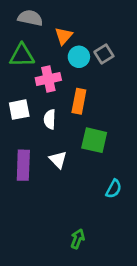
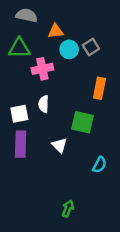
orange triangle: (64, 36) -> (56, 31), turned 42
orange rectangle: (79, 101) -> (99, 88), moved
white square: (19, 110) -> (19, 114), moved
white triangle: (58, 160) -> (59, 145), moved

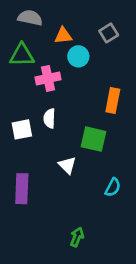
gray square: (91, 47) -> (109, 33), moved
purple rectangle: (21, 144) -> (22, 189), moved

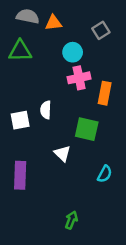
orange triangle: (63, 36) -> (53, 23), moved
pink cross: (48, 78) -> (79, 78), moved

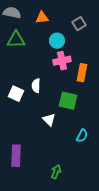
gray semicircle: (28, 16) -> (12, 13), moved
white square: (20, 120) -> (16, 94), turned 35
purple rectangle: (20, 175) -> (16, 156), moved

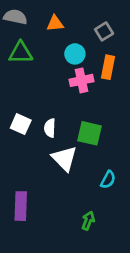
orange rectangle: (82, 73) -> (108, 67), moved
white semicircle: (36, 86) -> (50, 128), moved
white triangle: (49, 120) -> (64, 158), size x1.5
green arrow: (56, 172) -> (88, 221), moved

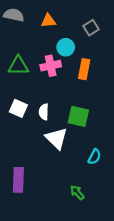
green triangle: (21, 53) -> (18, 66), moved
orange rectangle: (108, 67) -> (84, 69), moved
pink cross: (82, 80) -> (51, 66), moved
green arrow: (88, 221) -> (77, 193), turned -63

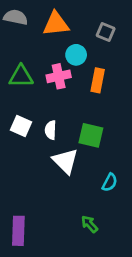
orange triangle: (48, 21) -> (56, 24), size x1.5
gray square: (91, 28) -> (106, 32), turned -35
purple rectangle: (18, 180) -> (18, 231), moved

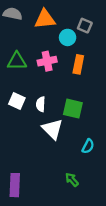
cyan circle: (76, 55) -> (68, 37), moved

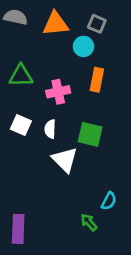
gray square: (85, 26) -> (97, 24), moved
pink cross: (47, 61) -> (58, 92), moved
cyan semicircle: (88, 146) -> (109, 201), moved

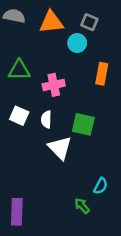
orange rectangle: (97, 80) -> (102, 74), moved

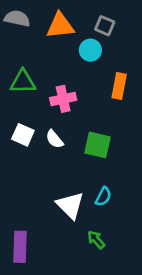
white semicircle: (46, 119) -> (54, 139), turned -42
white triangle: (60, 148) -> (70, 205), moved
cyan semicircle: (101, 186) -> (103, 197), moved

